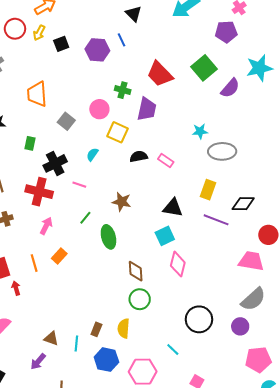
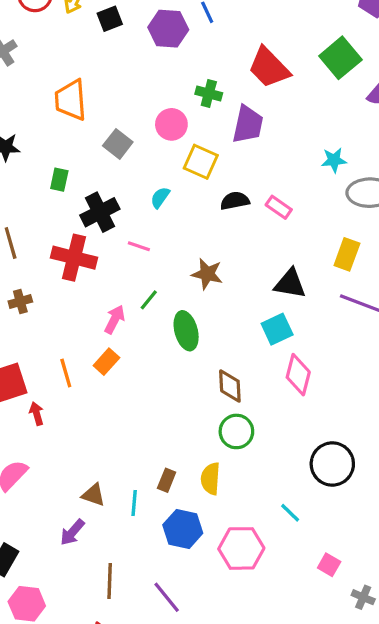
pink arrow: (46, 226) -> (115, 319), moved

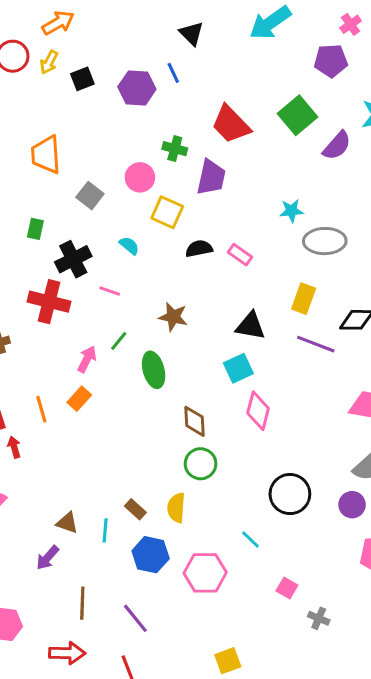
cyan semicircle: (160, 198) -> (129, 246), turned 95
brown rectangle: (167, 480) -> (135, 509), turned -70

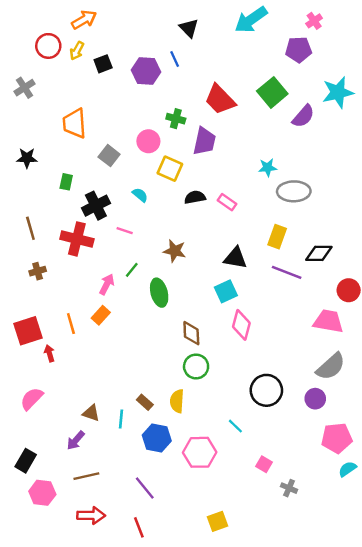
brown line: (82, 603) -> (86, 476), moved, turned 75

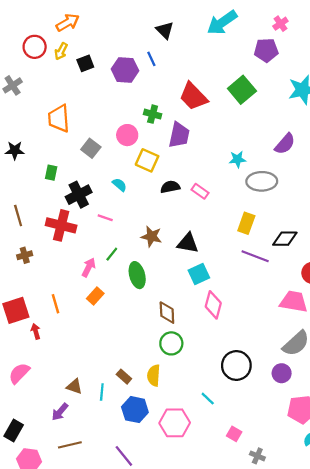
purple semicircle: (303, 116) -> (285, 144), moved
black triangle: (235, 258) -> (188, 243), moved
orange rectangle: (101, 315) -> (95, 296), moved

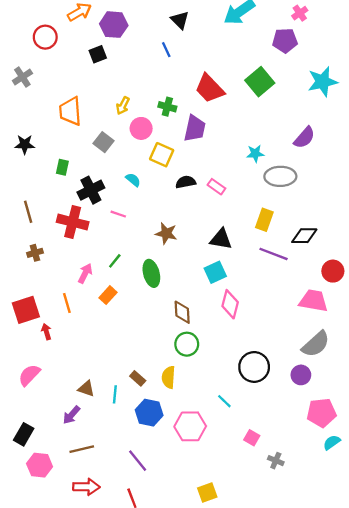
yellow arrow: (61, 51) -> (123, 106), moved
purple hexagon: (125, 70) -> (114, 25), moved
black triangle: (188, 243) -> (221, 239), moved
green line: (112, 254) -> (115, 261), moved
pink arrow: (89, 267) -> (85, 273), moved

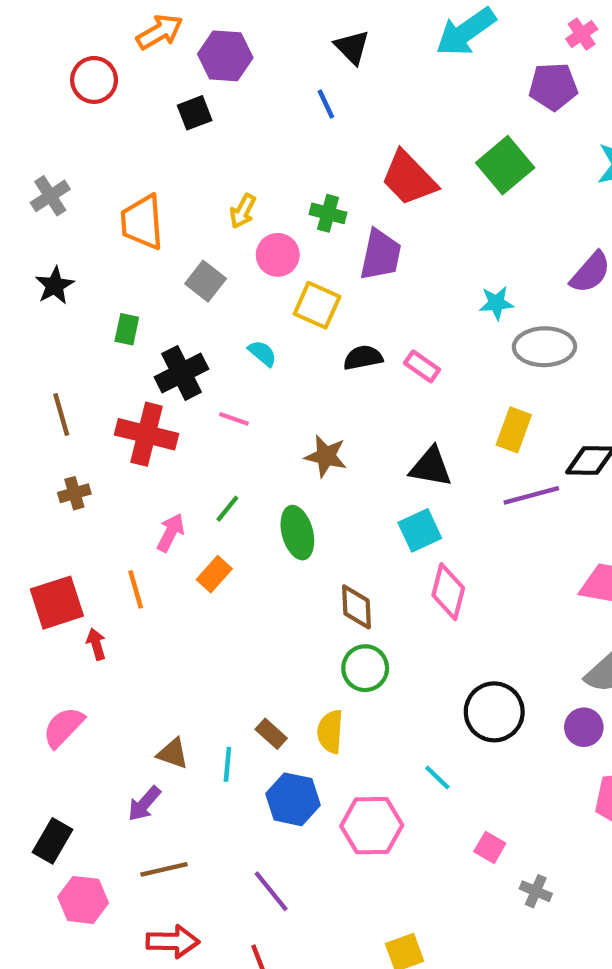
gray cross: (22, 77) -> (50, 196), moved
black star: (25, 144) -> (55, 285), turned -30
purple line: (274, 254) -> (531, 495), turned -36

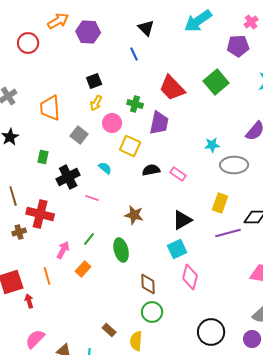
black square: (195, 113) -> (94, 81), moved
red cross: (147, 434) -> (40, 214), moved
black triangle: (431, 467) -> (182, 220), turned -40
pink semicircle: (63, 727) -> (35, 339), moved
brown rectangle: (271, 734) -> (109, 330), moved

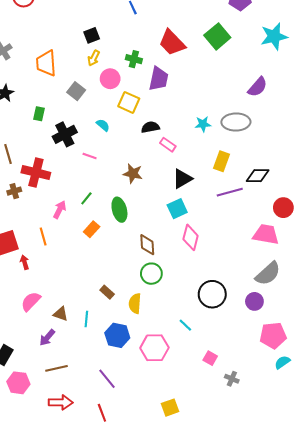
cyan star: (212, 145) -> (203, 124), moved
pink rectangle: (178, 174) -> (168, 145), moved
orange rectangle: (83, 269) -> (92, 229), moved

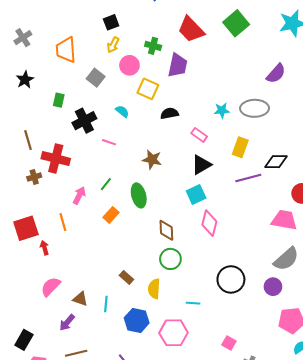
pink rectangle: (168, 145) -> (199, 135), moved
cyan line: (185, 325) -> (193, 303), moved, turned -40

